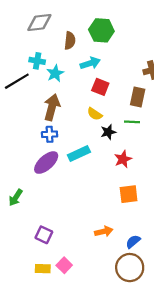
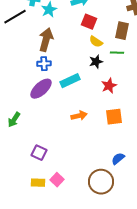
yellow semicircle: (95, 114) -> (96, 42), moved
orange arrow: (104, 231) -> (79, 116), moved
brown circle: (130, 268) -> (101, 182), moved

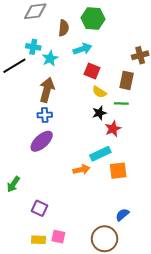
cyan rectangle: (70, 81) -> (100, 154), moved
red star: (109, 86) -> (113, 129), moved
green arrow: (14, 120) -> (13, 184), moved
pink square: (57, 180) -> (58, 237), turned -32

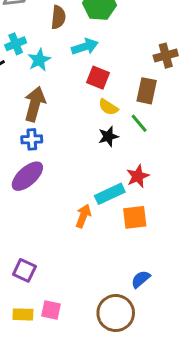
cyan cross: (33, 47) -> (16, 44), turned -32
green line: (121, 103) -> (139, 123), turned 48
red star: (113, 129) -> (138, 176), moved
orange arrow: (81, 170) -> (83, 216), turned -56

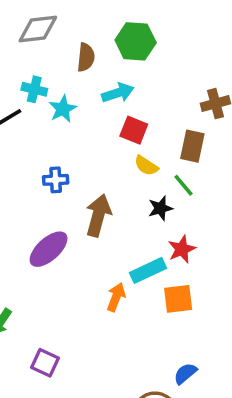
cyan cross: (16, 44) -> (34, 89), turned 36
brown arrow: (35, 104) -> (98, 215), moved
black star: (108, 136) -> (160, 208), moved
blue cross: (32, 139) -> (56, 180), moved

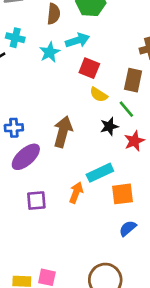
cyan star: (63, 109) -> (50, 52), moved
blue cross: (56, 180) -> (14, 128), moved
red star: (182, 249) -> (134, 141), moved
purple square: (45, 363) -> (36, 201), moved, turned -30
blue semicircle: (185, 373) -> (128, 228), moved

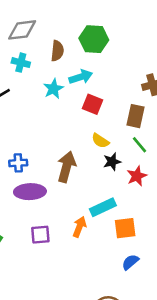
cyan cross: (15, 38) -> (21, 63), moved
yellow semicircle: (99, 95) -> (100, 141), moved
green line: (126, 109) -> (139, 145), moved
purple ellipse: (26, 157) -> (30, 192), turned 40

